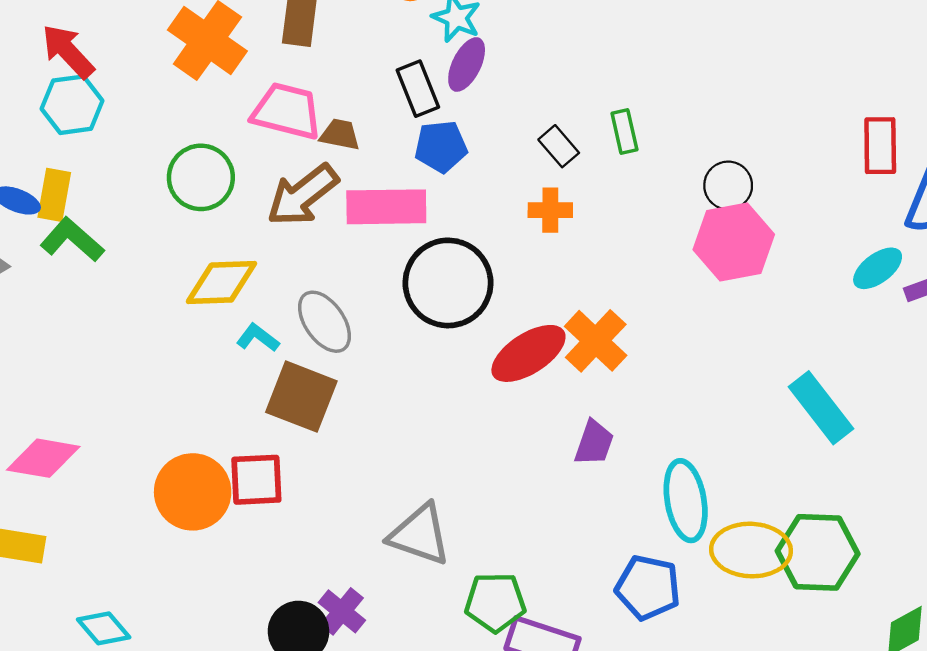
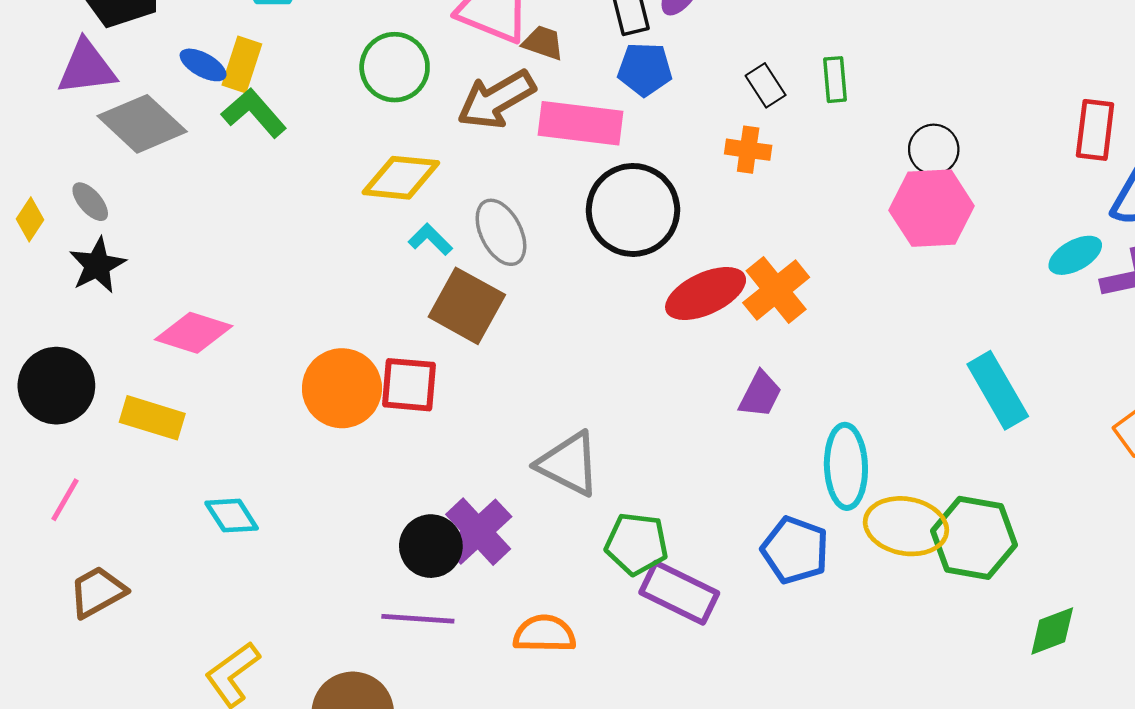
purple cross: (342, 611) -> (478, 532), size x1.4

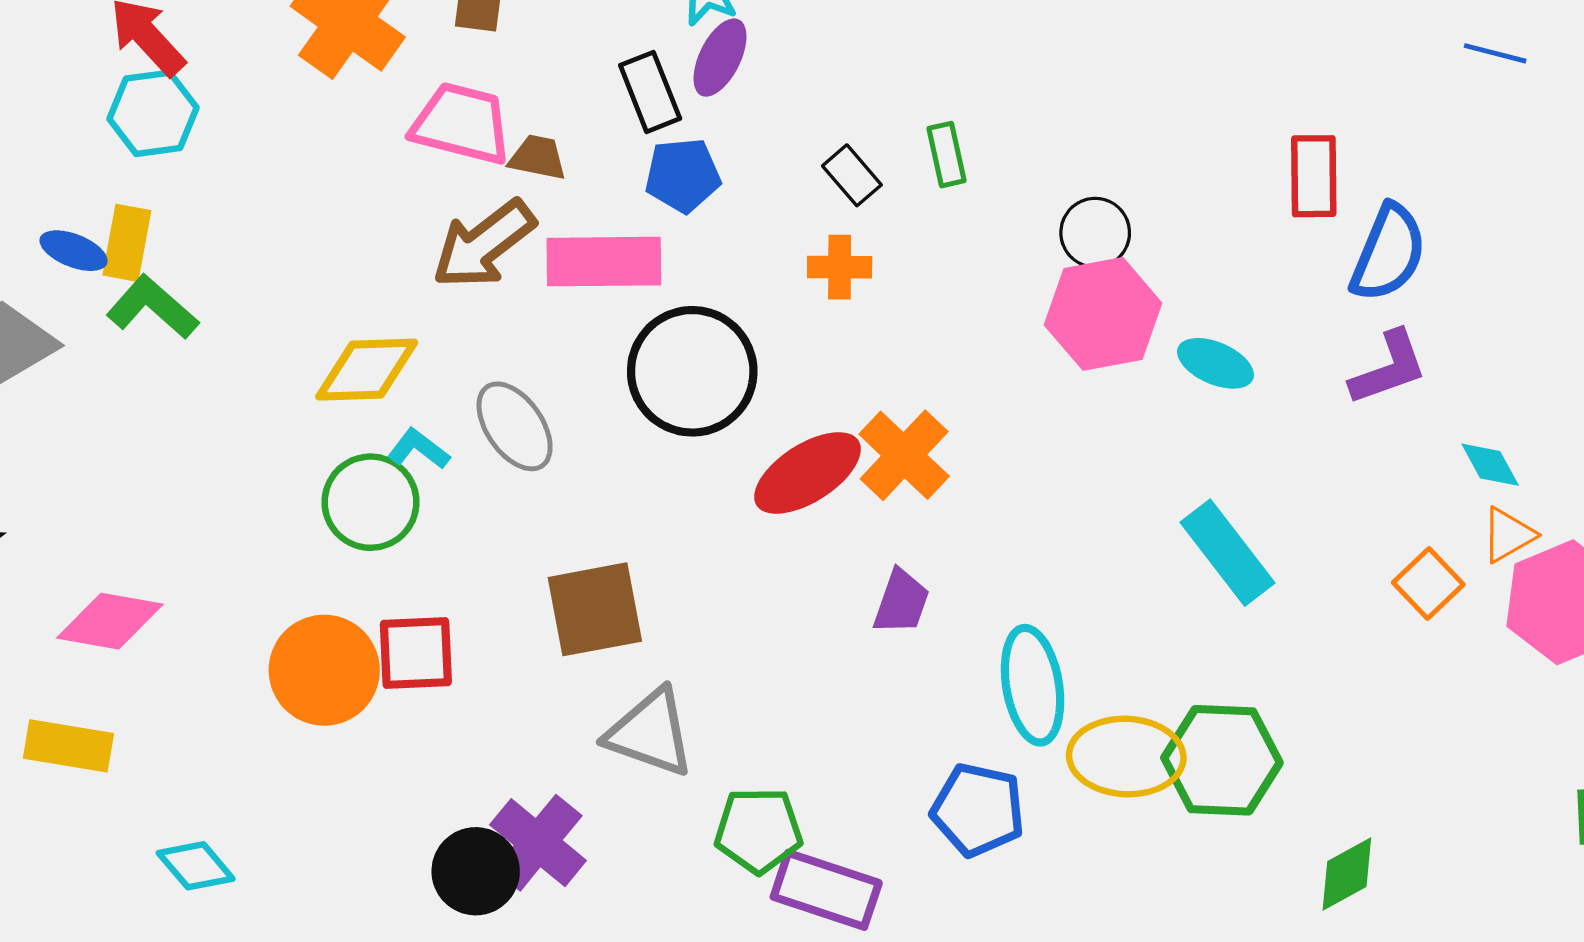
green circle: (395, 67) -> (371, 502), moved
cyan ellipse: (1075, 255) -> (1215, 363), moved, turned 60
brown square: (467, 306) -> (595, 609), moved, turned -32

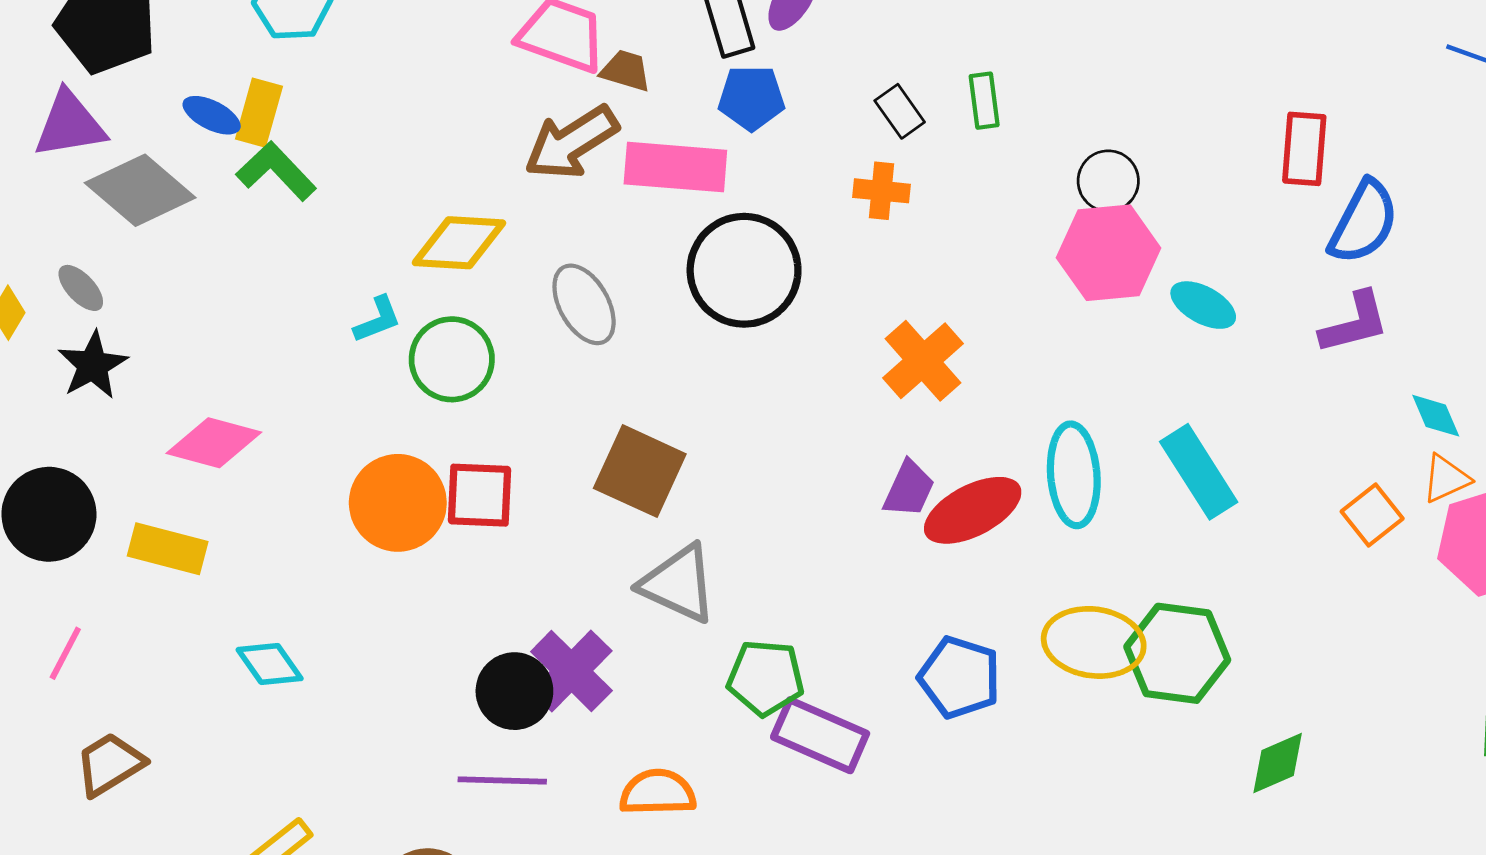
cyan L-shape: (419, 449) -> (378, 319), moved, turned 116
red ellipse: (808, 473) -> (973, 510), moved
brown square: (595, 609) -> (640, 471), turned 30
cyan ellipse: (1033, 685) -> (1074, 475), moved

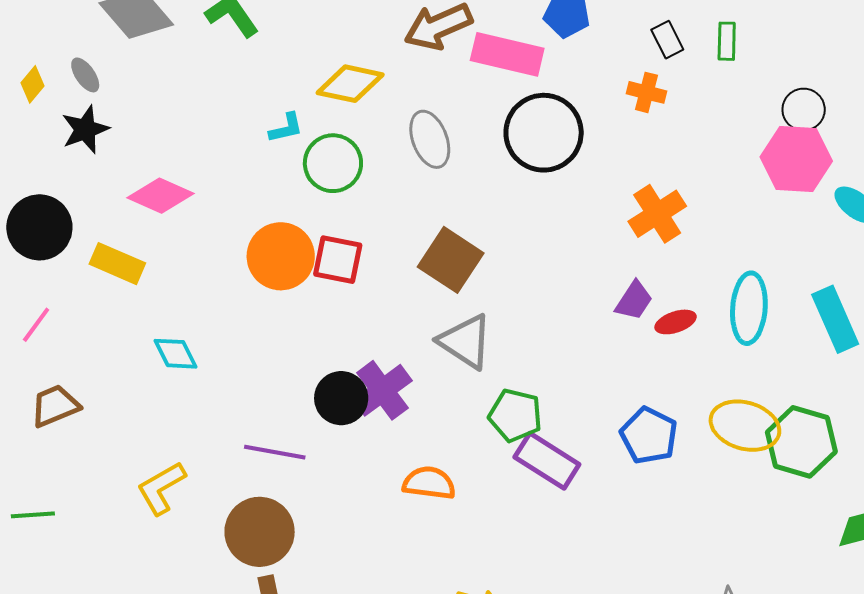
red ellipse: (973, 510) -> (676, 322), size x0.6
purple line: (502, 780) -> (275, 452), moved

